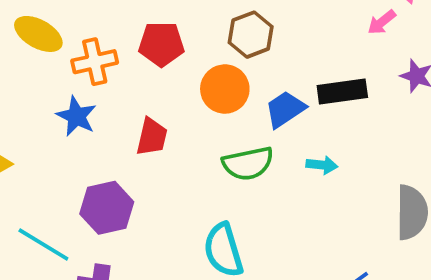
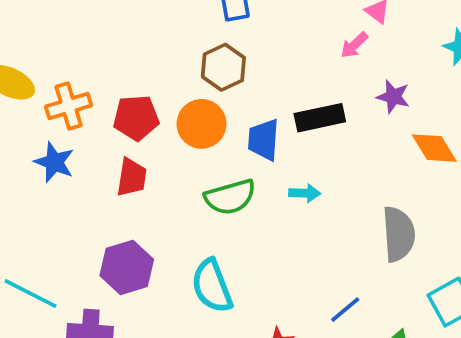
red pentagon: (161, 44) -> (136, 118), moved
blue trapezoid: (285, 109) -> (264, 140), turned -48
purple hexagon: (107, 208) -> (127, 267), moved

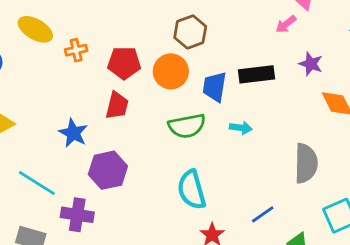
orange cross: (69, 106) -> (76, 50), size x0.7
blue star: (54, 162) -> (73, 133), moved
cyan semicircle: (212, 286) -> (192, 190), moved

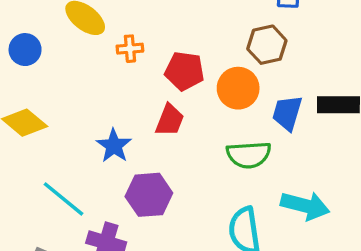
cyan arrow: (241, 128) -> (305, 206), moved, size x1.8

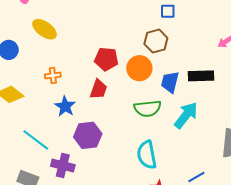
orange cross: (130, 49) -> (53, 76), moved
cyan arrow: (305, 206) -> (186, 115), moved, turned -64

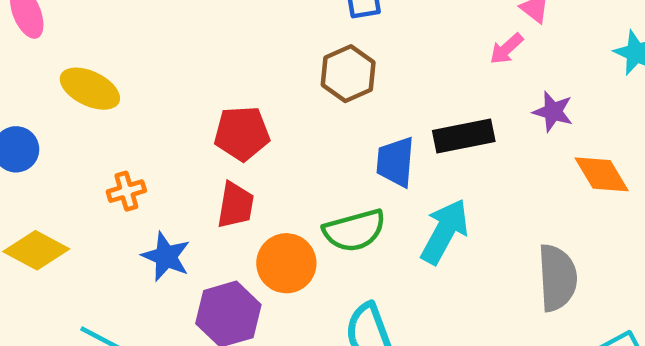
orange circle: (139, 68) -> (286, 263), moved

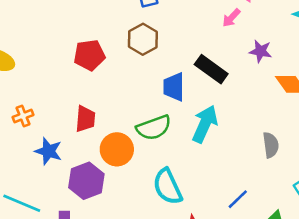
red pentagon: (242, 133) -> (89, 55), moved
black rectangle: (464, 136) -> (211, 69), turned 52
gray semicircle: (557, 278) -> (271, 145), size x0.7

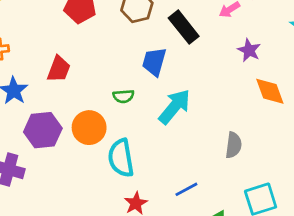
black rectangle: (211, 69) -> (184, 27), moved
green semicircle: (154, 128) -> (123, 96), size x0.6
orange circle: (117, 149) -> (89, 128), moved

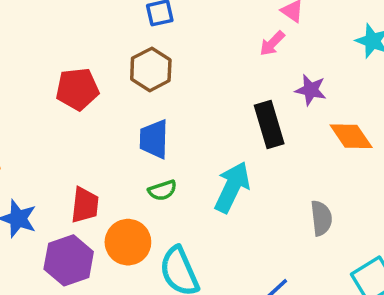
black rectangle: (184, 27) -> (269, 124), moved, turned 36
blue trapezoid: (154, 62) -> (154, 139), moved
red trapezoid: (59, 69) -> (85, 205), moved

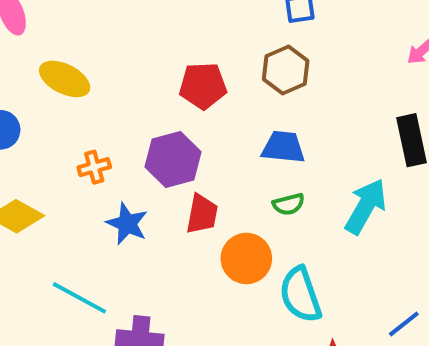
blue trapezoid: (154, 139) -> (283, 147), turned 90
purple hexagon: (69, 260) -> (173, 159), moved

